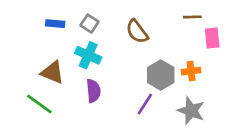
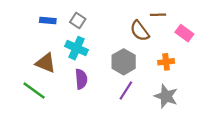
brown line: (192, 17) -> (158, 15), moved
brown semicircle: (137, 31) -> (140, 31), moved
pink rectangle: (212, 38) -> (184, 33), turned -48
gray hexagon: (161, 75) -> (124, 62), moved

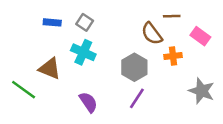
orange cross: (166, 62) -> (173, 56), moved
purple semicircle: (81, 79) -> (88, 102), moved, turned -30
green line: (34, 91) -> (24, 90), moved
gray star: (166, 96) -> (202, 91), moved

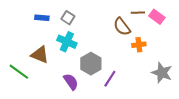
pink rectangle: (200, 36) -> (157, 17), moved
gray hexagon: (134, 67) -> (91, 64), moved

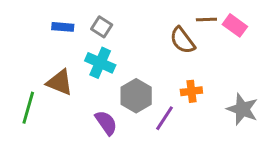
orange cross: (139, 45) -> (191, 91), moved
green line: (19, 72) -> (28, 108), turned 70

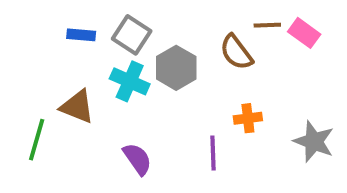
gray square: (102, 27) -> (132, 35), size x1.4
gray hexagon: (136, 96) -> (176, 68), moved
purple line: (165, 118) -> (213, 153), turned -35

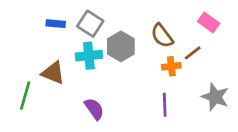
brown line: (267, 25) -> (193, 53), moved, turned -36
cyan cross: (130, 81) -> (89, 56), turned -30
orange cross: (248, 118) -> (171, 66), moved
purple line: (213, 153) -> (165, 105), moved

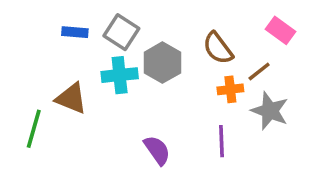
gray star: (215, 97) -> (270, 111), moved
purple semicircle: (94, 109) -> (157, 150), moved

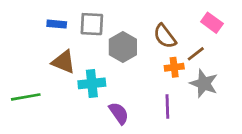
gray square: (121, 32) -> (92, 24), turned -30
cyan cross: (120, 75) -> (92, 83), moved
brown triangle: (71, 98) -> (63, 62), moved
green line: (34, 129) -> (26, 97), turned 64

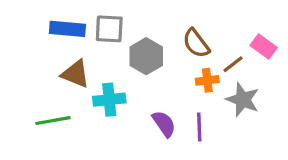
pink rectangle: (212, 23) -> (264, 47), moved
blue rectangle: (57, 24) -> (67, 29), size x1.5
green line: (26, 97) -> (53, 121), moved
purple semicircle: (119, 113) -> (164, 124), moved

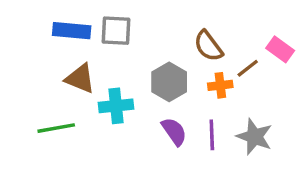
gray hexagon: (146, 56) -> (169, 82), moved
gray star: (243, 100) -> (254, 137), moved

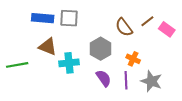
brown line: (248, 68) -> (147, 21), moved
orange cross: (220, 85) -> (133, 59), moved, turned 32
green line: (56, 128) -> (17, 65), moved

